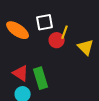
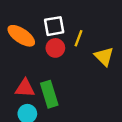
red circle: (57, 40) -> (55, 48), moved
red triangle: (21, 73) -> (25, 88), turned -30

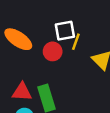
white square: (54, 26) -> (65, 31), moved

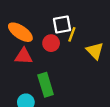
red triangle: (22, 92) -> (24, 56), moved

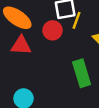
green rectangle: (46, 85) -> (82, 73), moved

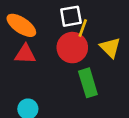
red circle: (53, 30) -> (72, 48), moved, size x1.5

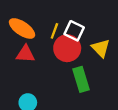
white square: (71, 16) -> (74, 31), moved, turned 36
yellow line: (83, 28) -> (54, 31), moved

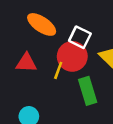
orange ellipse: (22, 28) -> (42, 24), moved
yellow line: (54, 31) -> (58, 70), moved

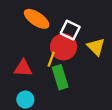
red triangle: (26, 63) -> (23, 68), moved
green rectangle: (88, 91) -> (60, 77), moved

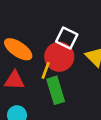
orange ellipse: (37, 19) -> (18, 49), moved

